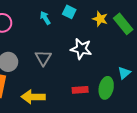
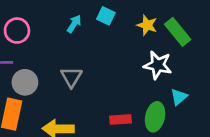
cyan arrow: (45, 18) -> (74, 24), turned 64
white star: (81, 49) -> (158, 65), moved

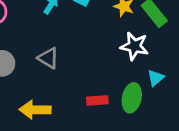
gray triangle: (71, 77) -> (48, 58), turned -30

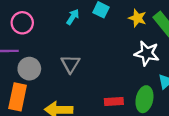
gray triangle: (48, 58) -> (70, 64), turned 30

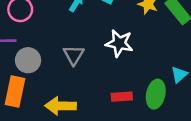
white star: (147, 53) -> (119, 43), moved

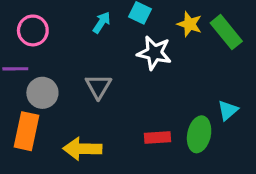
white star: (119, 43) -> (154, 53), moved

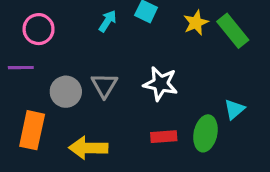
yellow star: (189, 24) -> (196, 23), turned 30
white star: (154, 53) -> (161, 84), moved
gray circle: (42, 93) -> (66, 92), moved

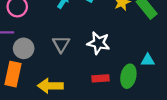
gray circle: (66, 92) -> (24, 48), moved
cyan triangle: (234, 109) -> (148, 60), turned 40

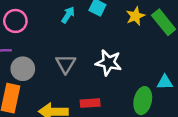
red rectangle: (101, 78) -> (90, 103), moved

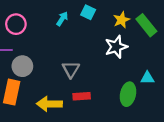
white star: (108, 63) -> (116, 47), moved, turned -30
gray triangle: (66, 64) -> (71, 69), moved

